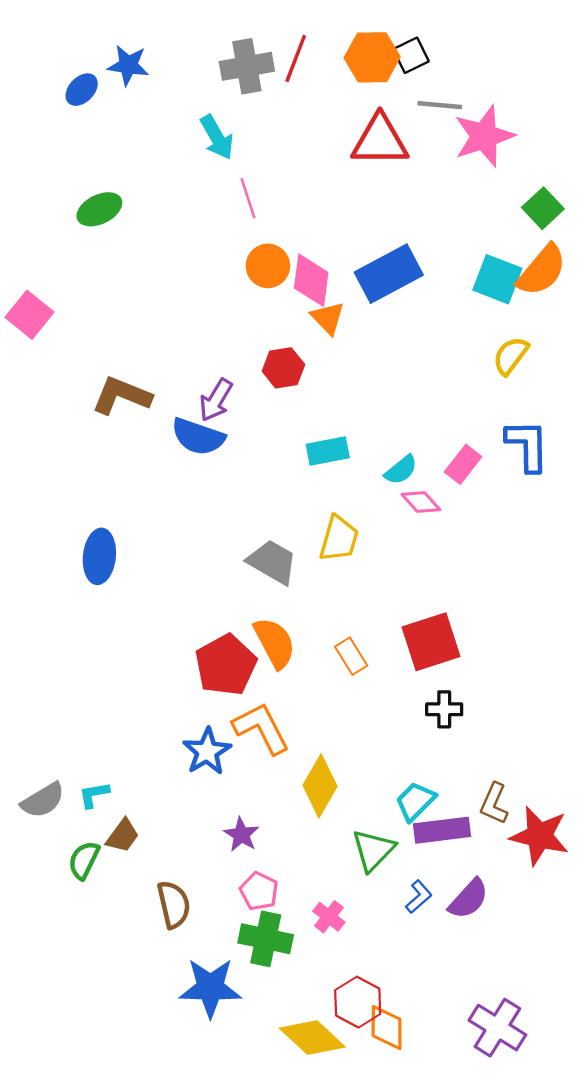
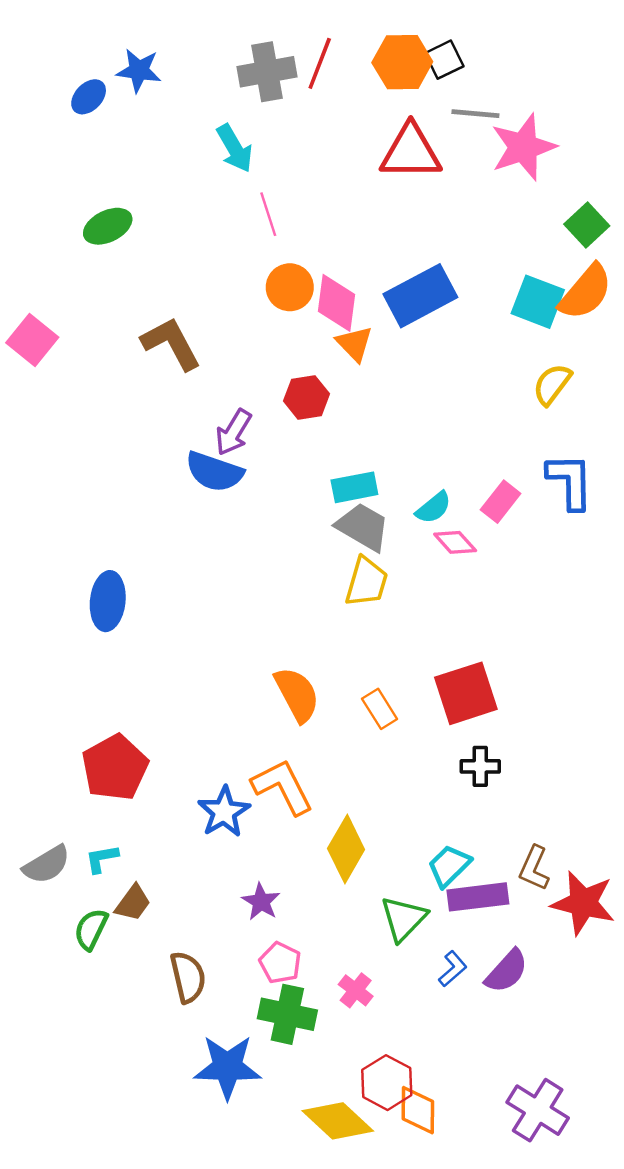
brown L-shape: (122, 396) -> (171, 344), moved, turned 40
gray trapezoid: (272, 562) -> (363, 527), moved
red pentagon: (226, 665) -> (115, 768), moved

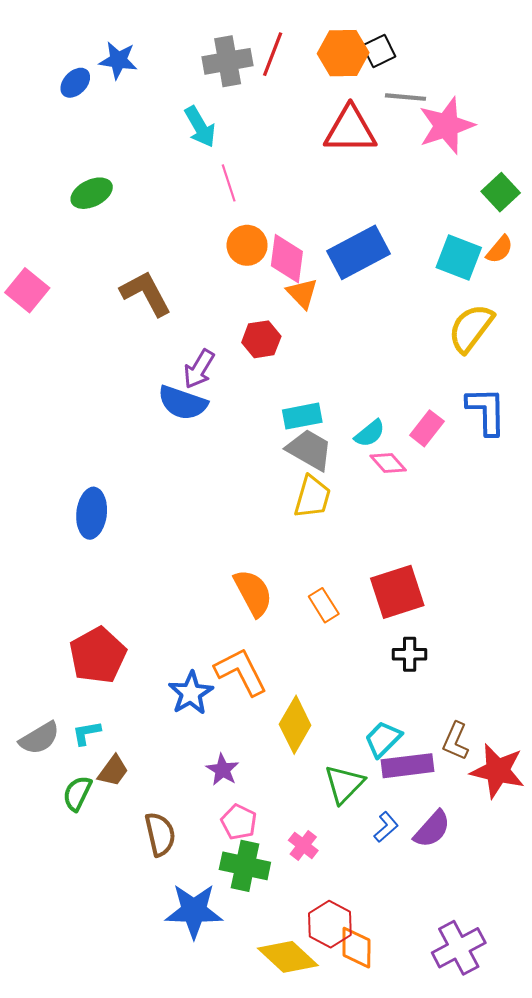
orange semicircle: (586, 292) -> (500, 249), size x0.6
yellow semicircle: (552, 384) -> (471, 328), size x1.4
purple cross: (538, 1110) -> (459, 948), turned 30

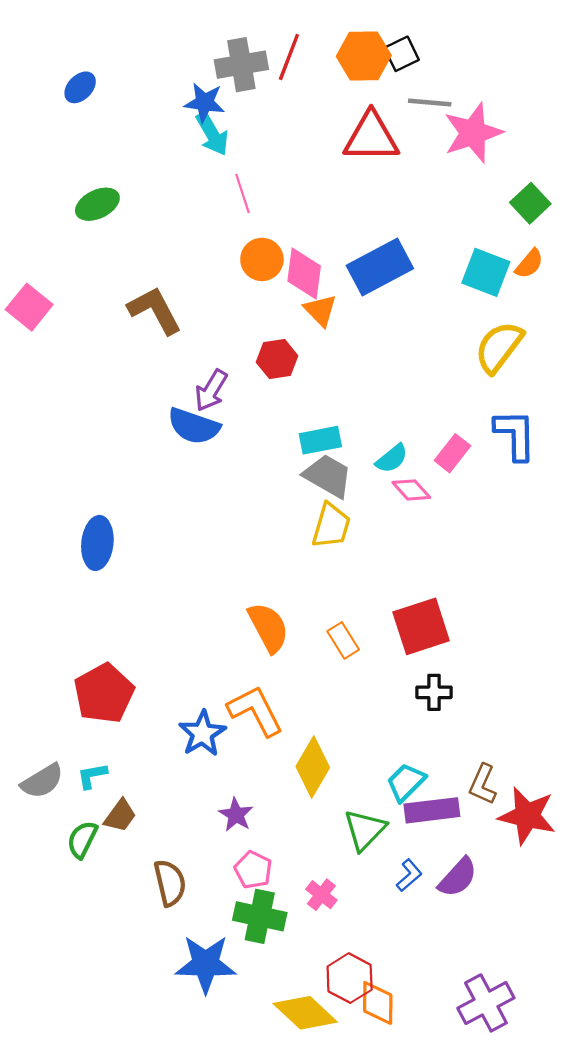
blue star: (118, 60) -> (205, 102), moved

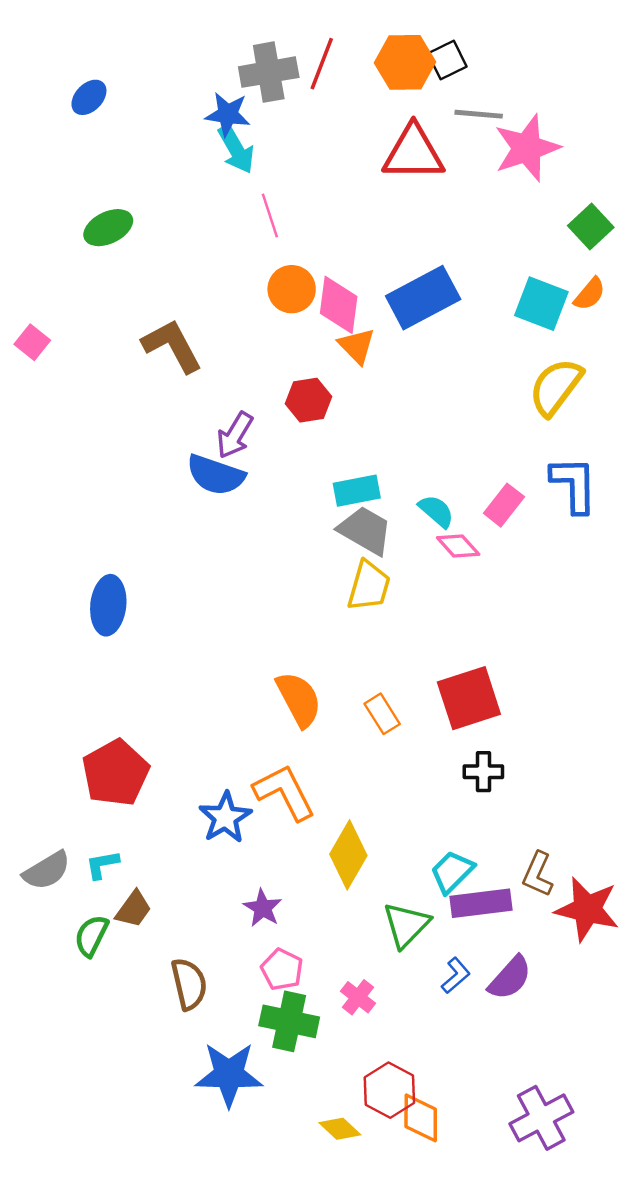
pink square: (29, 307) -> (32, 342), size x0.7
cyan semicircle: (392, 459) -> (436, 511), turned -100
yellow diamond: (305, 1013) -> (340, 1129), size x0.6

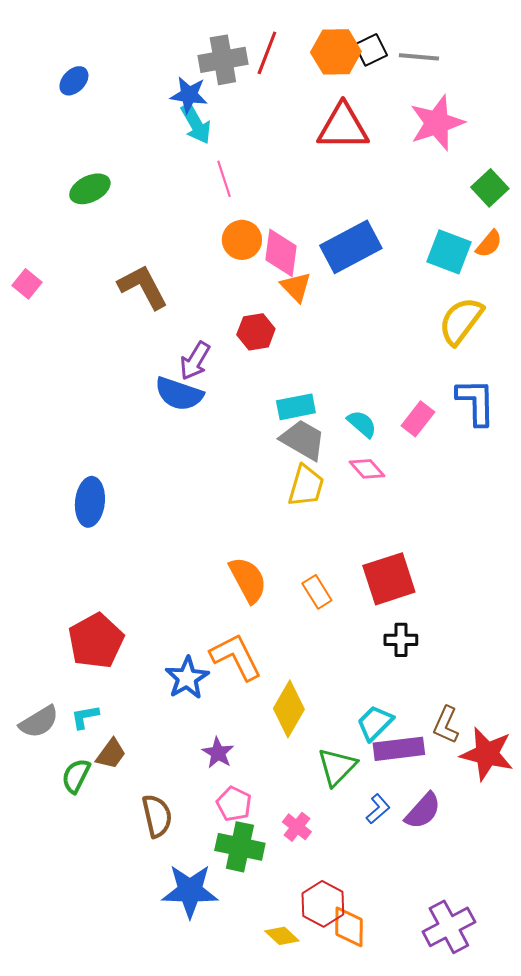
gray line: (479, 114) -> (419, 57), moved
pink diamond: (458, 546) -> (367, 469), moved

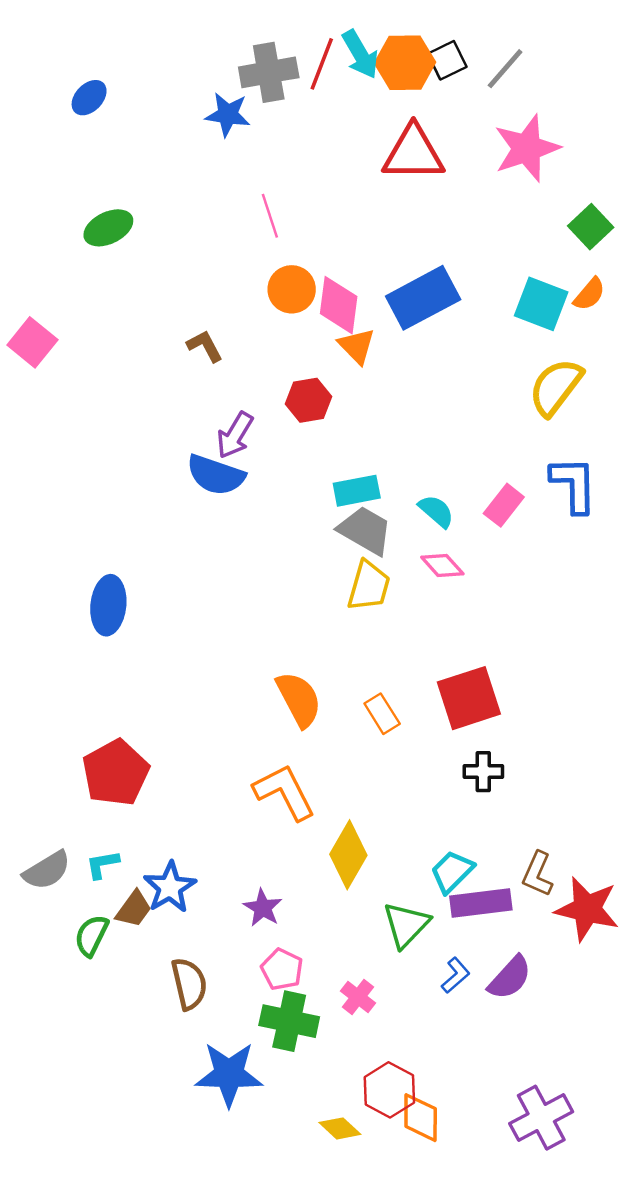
gray line: (419, 57) -> (505, 69), turned -54
cyan arrow: (196, 124) -> (360, 54), moved
pink square: (27, 284) -> (32, 342), size x1.4
brown L-shape: (143, 287) -> (205, 346), moved, size x0.6
blue star: (187, 678) -> (170, 887), moved

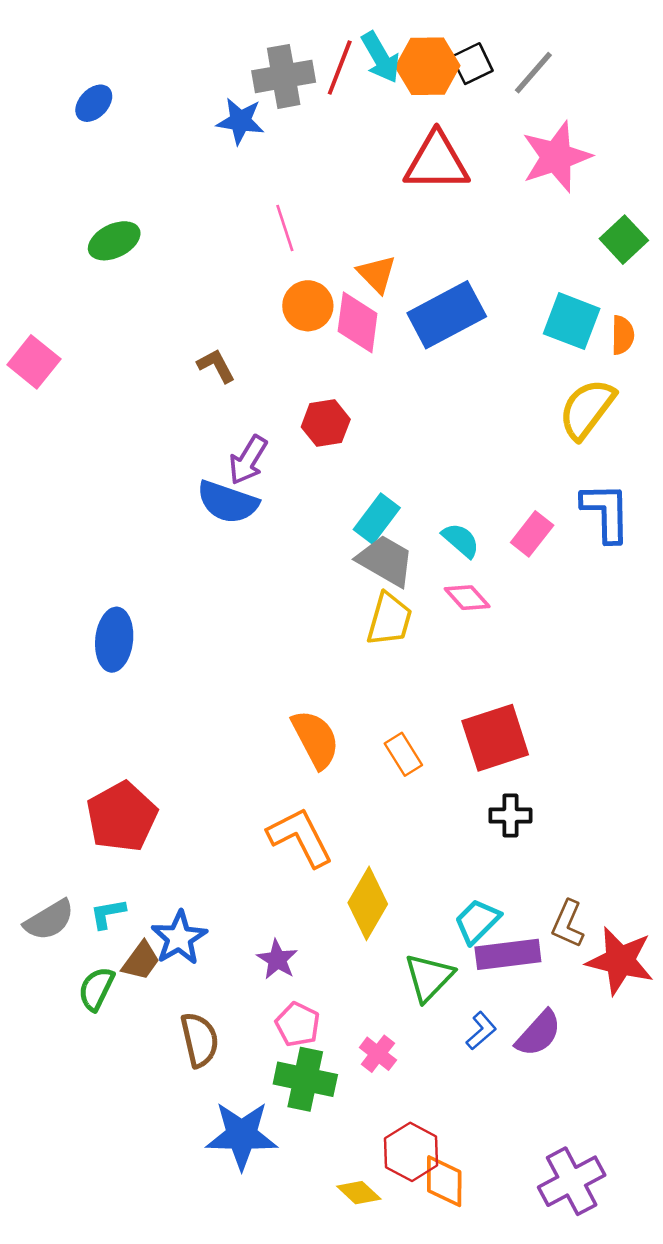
orange semicircle: (589, 294) -> (623, 335), moved, turned -39
orange triangle: (357, 346) -> (377, 274), moved
cyan rectangle: (357, 491) -> (377, 519), turned -42

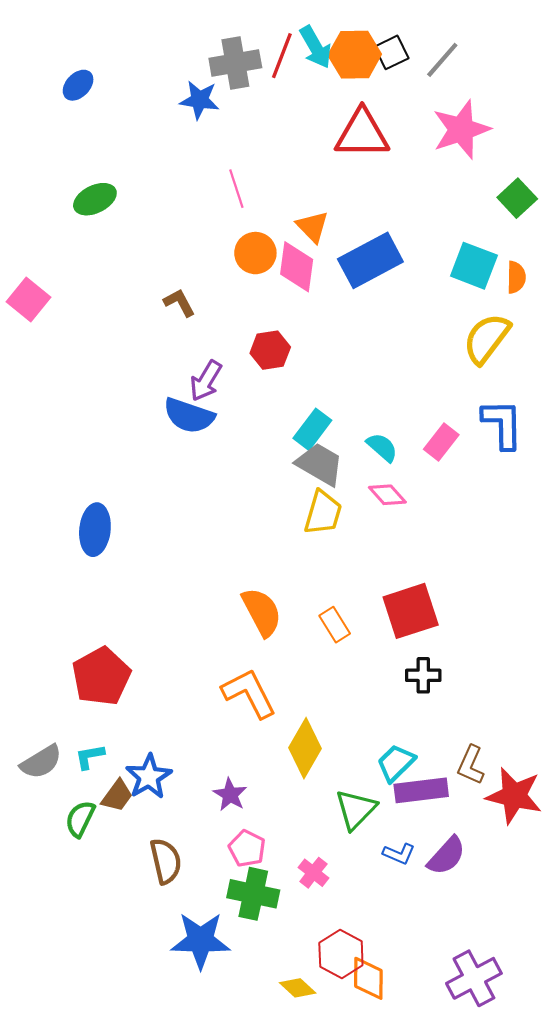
blue L-shape: (481, 1031) -> (399, 854), turned 64

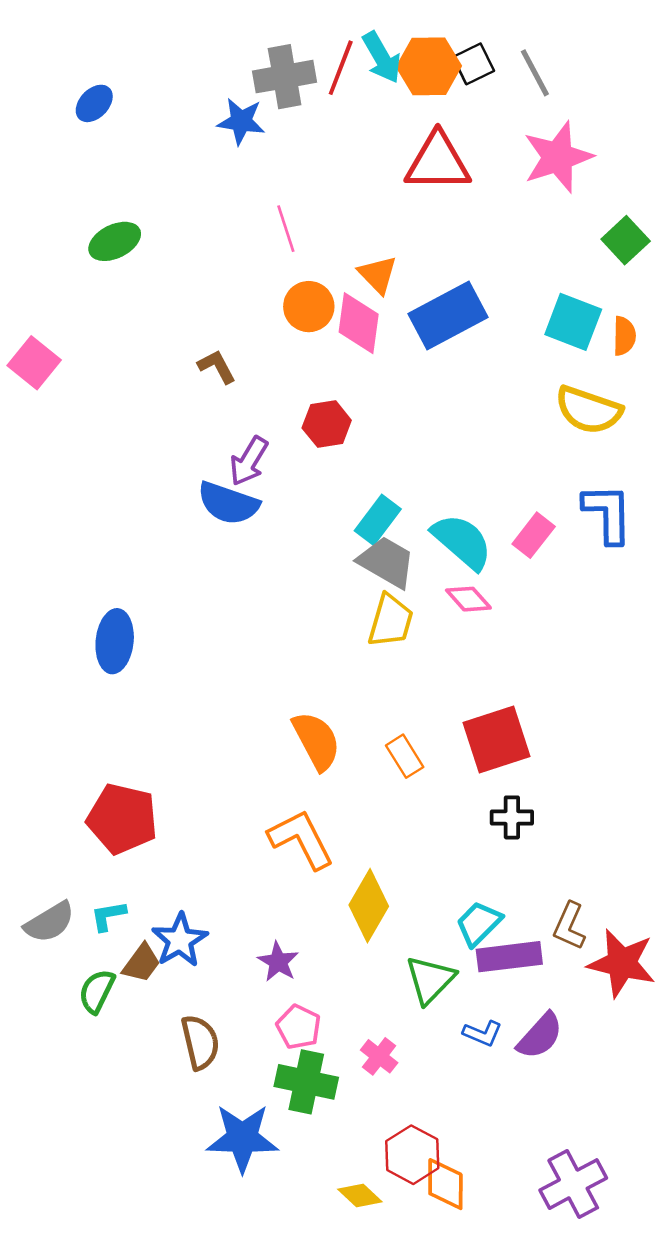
gray line: (442, 60) -> (535, 73), turned -69
yellow semicircle: (487, 339) -> (589, 410), turned -108
cyan semicircle: (382, 447) -> (462, 542), size x1.6
red pentagon: (101, 676) -> (122, 819), turned -30

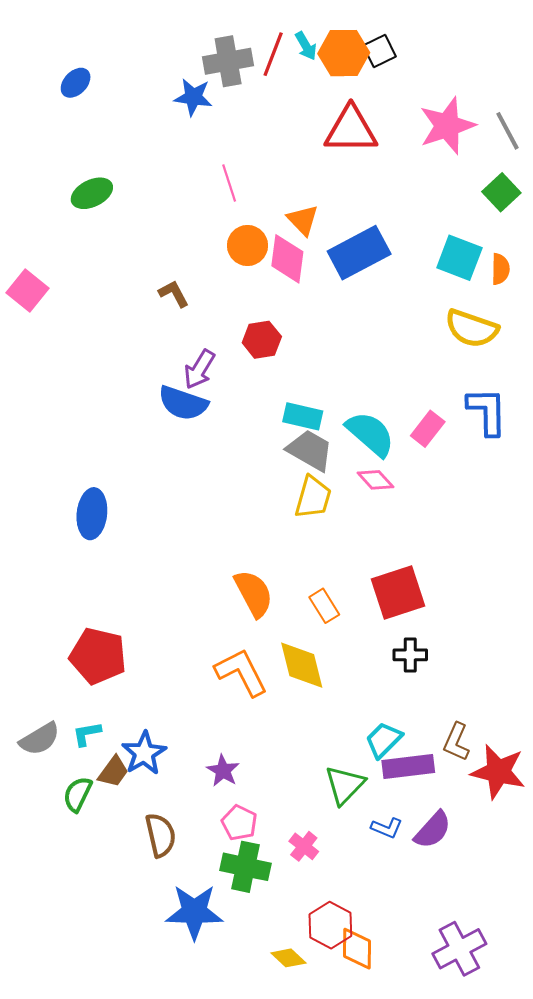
cyan arrow: (382, 57) -> (306, 46), size x0.7
gray line: (535, 73) -> (507, 131), moved
cyan rectangle: (378, 520) -> (303, 416), turned 66
yellow diamond: (369, 906) -> (302, 665), moved, turned -44

